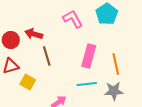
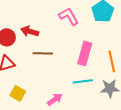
brown line: (47, 56) -> (43, 53), turned -72
yellow square: (28, 82) -> (18, 93), moved

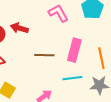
brown line: (43, 53) -> (44, 55), moved

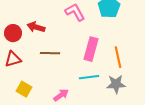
brown line: (44, 55) -> (50, 53), moved

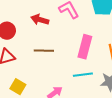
red arrow: (36, 27) -> (40, 20), moved

